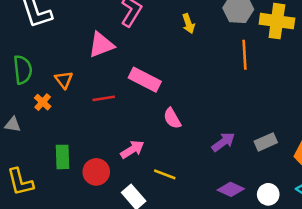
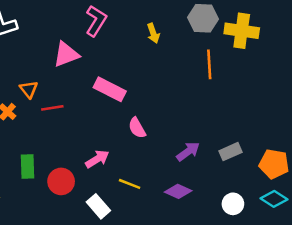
red line: (104, 98) -> (52, 108), moved
purple diamond: (231, 189) -> (178, 191), moved

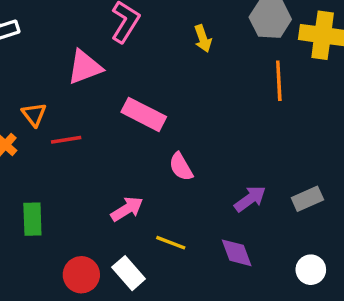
red circle: (61, 181) -> (81, 275), moved
purple diamond: (178, 191) -> (237, 253), turned 45

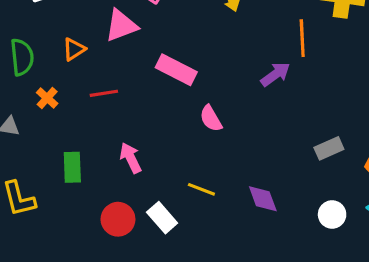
orange triangle: (34, 114) -> (74, 49), moved, turned 35
purple arrow: (250, 199) -> (275, 74), moved
pink arrow: (127, 209) -> (131, 158), moved, turned -84

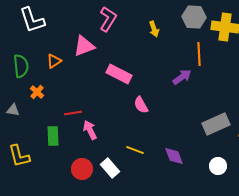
red line: (104, 93) -> (73, 113), moved
gray rectangle: (329, 148) -> (216, 124), size x1.5

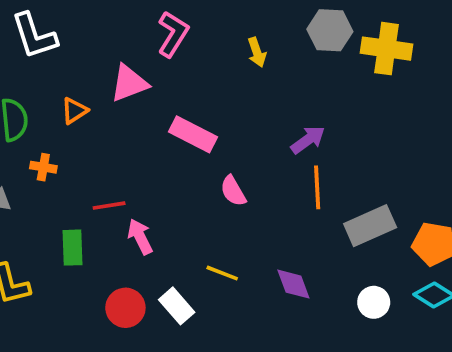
orange line: (199, 54) -> (317, 187), moved
orange cross: (37, 92) -> (43, 167), turned -32

